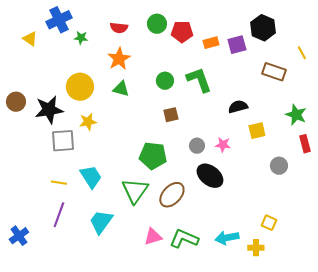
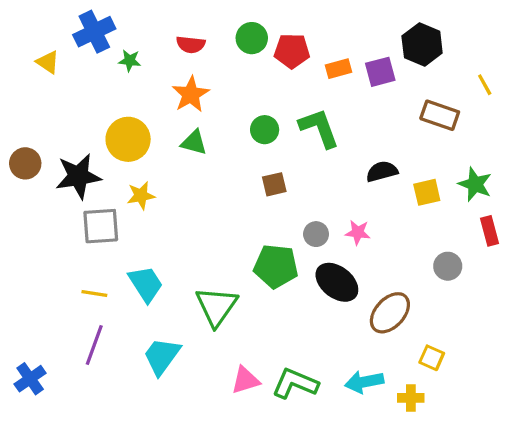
yellow square: (257, 131) -> (427, 192), moved
green pentagon: (153, 156) -> (276, 266), moved
brown ellipse: (172, 195) -> (390, 313), moved

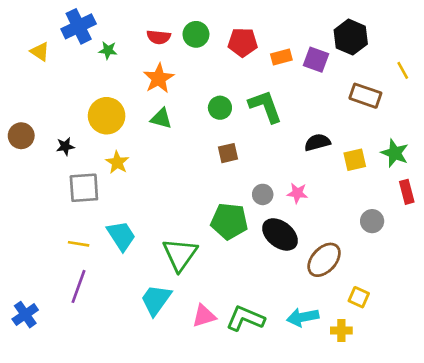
green circle: (252, 38) -> (196, 34), moved
purple square: (380, 72) -> (316, 60), turned 35
black star: (78, 176) -> (65, 146), size x0.5
yellow star: (141, 196) -> (117, 162), turned -30
cyan trapezoid: (162, 356) -> (156, 300), moved

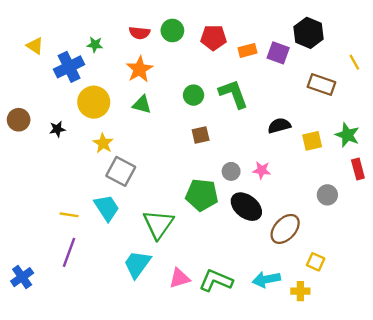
blue cross: (79, 26) -> (69, 67), moved
gray square: (84, 188) -> (121, 171), moved, turned 32

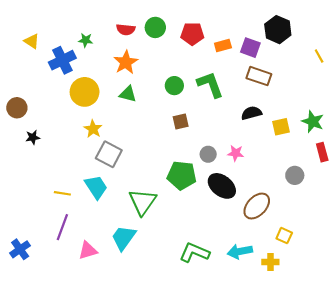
brown rectangle: (321, 85) -> (259, 76), moved
black star: (57, 129) -> (33, 137), moved
pink triangle: (179, 278) -> (88, 250), moved

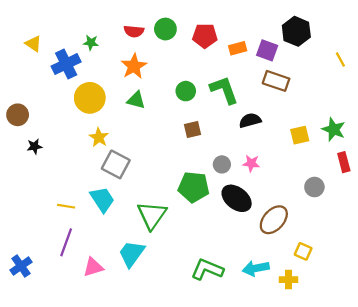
black semicircle: (251, 113) -> (250, 120), moved

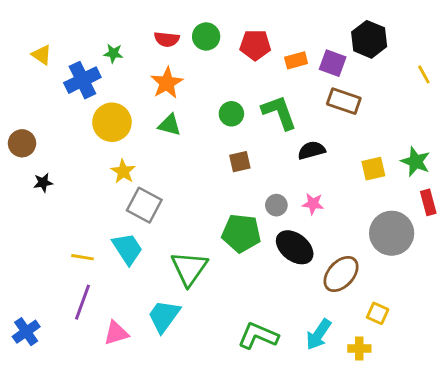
gray circle: (314, 187) -> (392, 233), size x1.8
cyan arrow: (256, 268) -> (319, 334), turned -45

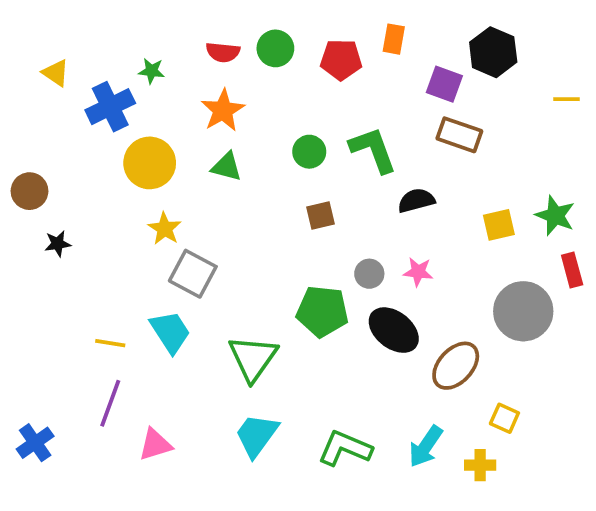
orange rectangle: (296, 60) -> (394, 39), moved, turned -65
yellow line: (424, 74) -> (566, 99), turned -60
cyan trapezoid: (164, 316) -> (257, 435), moved

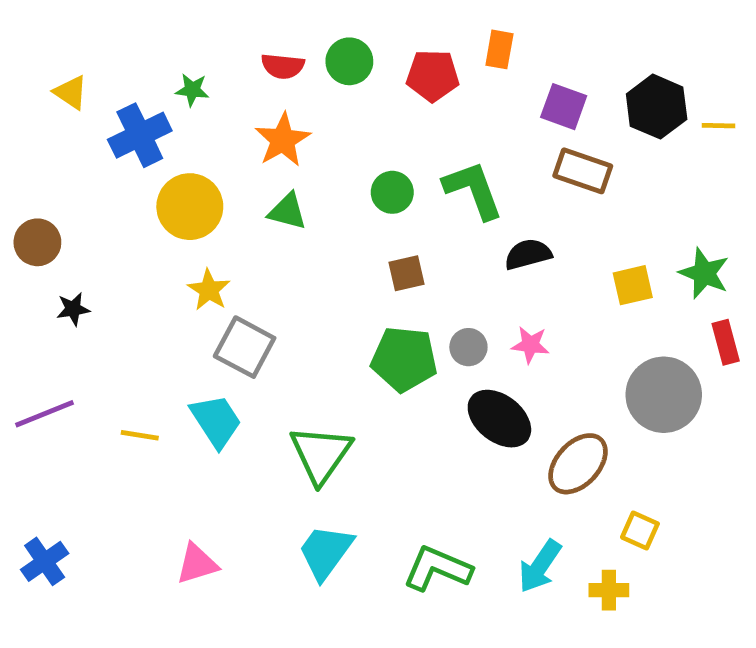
black hexagon: (493, 52) -> (657, 107), moved
green pentagon: (322, 311) -> (404, 359), moved
purple line: (110, 403) -> (45, 414), moved, turned 48

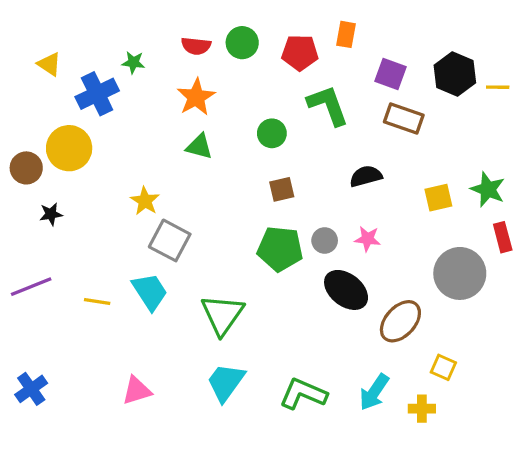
green L-shape: (473, 190) -> (328, 105), moved
yellow circle: (190, 207) -> (69, 148), moved

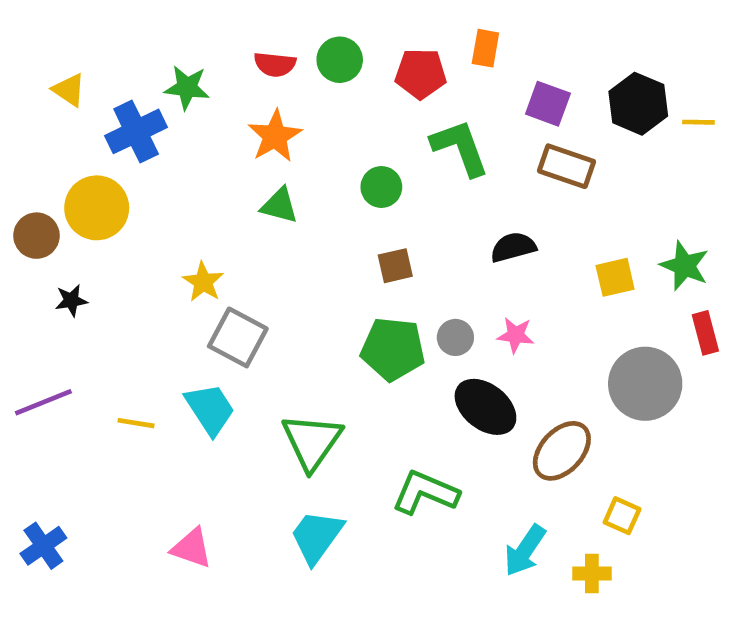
green star: (133, 62) -> (187, 87), size x1.4
pink triangle: (137, 391) -> (192, 548), turned 36
green L-shape: (303, 394) -> (425, 493), moved

